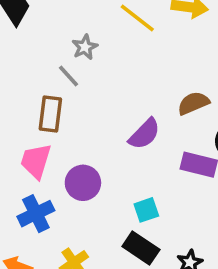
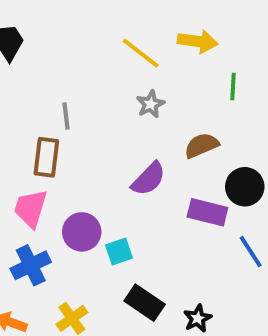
gray star: (85, 47) -> (150, 104), moved
gray line: (68, 76) -> (66, 116), turned 35
cyan square: (146, 210) -> (119, 252), moved

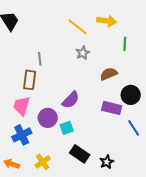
purple semicircle: (149, 179) -> (71, 100), moved

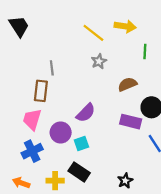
black rectangle: (80, 154) -> (79, 172), moved
yellow cross: (43, 162) -> (55, 181), turned 35

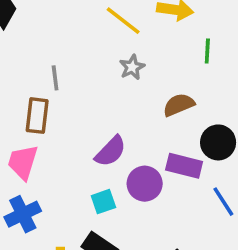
purple circle: (61, 132) -> (145, 184), moved

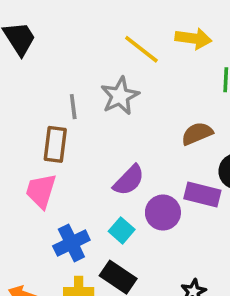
gray star: (132, 67) -> (120, 96), moved, size x1.5
cyan square: (103, 202) -> (122, 230), turned -30
blue cross: (23, 214) -> (71, 243), moved

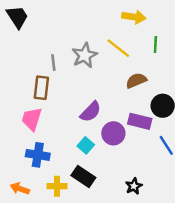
yellow line: (141, 49) -> (118, 48), moved
blue cross: (71, 243) -> (38, 155), moved, turned 35

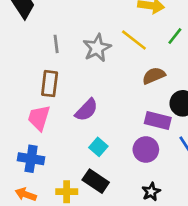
green line: (155, 45) -> (175, 36), turned 35
gray line: (53, 63) -> (56, 44), moved
purple semicircle: (91, 112) -> (86, 110), moved
purple circle: (113, 133) -> (146, 150), moved
blue cross: (38, 155) -> (31, 159), moved

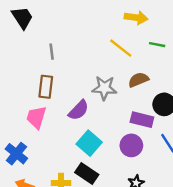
green line: (175, 36) -> (157, 45), turned 63
gray star: (97, 48) -> (104, 88), moved, turned 30
cyan square: (98, 147) -> (89, 143), size x1.5
blue cross: (31, 159) -> (16, 154), moved, turned 30

